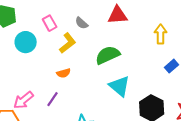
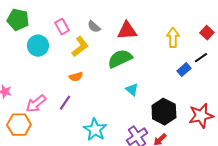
red triangle: (118, 15) -> (127, 31), moved
cyan triangle: (120, 86) -> (132, 90), size x0.6

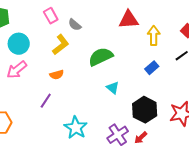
pink rectangle: (62, 27) -> (51, 16), moved
red triangle: (127, 31) -> (129, 20), moved
blue rectangle: (184, 70) -> (152, 68), moved
pink arrow: (36, 104) -> (17, 70), moved

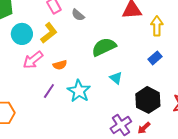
yellow L-shape: (61, 45) -> (49, 33), moved
pink arrow: (17, 70) -> (33, 60), moved
cyan star: (76, 128) -> (79, 91), moved

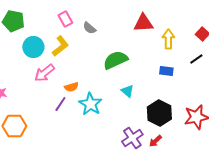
blue rectangle: (155, 58) -> (166, 71), turned 48
orange semicircle: (60, 65) -> (71, 87), moved

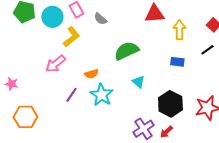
cyan circle: (33, 47) -> (52, 17), moved
orange semicircle: (71, 87) -> (91, 74), moved

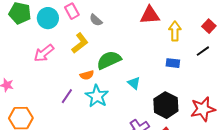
yellow L-shape: (71, 37) -> (80, 43), moved
green semicircle: (126, 51) -> (109, 60), moved
pink arrow: (55, 64) -> (44, 53), moved

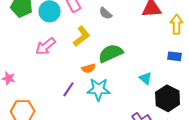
gray semicircle: (96, 20) -> (106, 13), moved
cyan triangle: (134, 83) -> (146, 78), moved
cyan star: (97, 96) -> (99, 89), turned -30

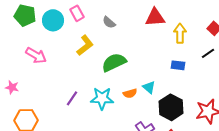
pink arrow: (46, 46) -> (36, 55), moved, turned -110
orange semicircle: (89, 68) -> (130, 93), moved

